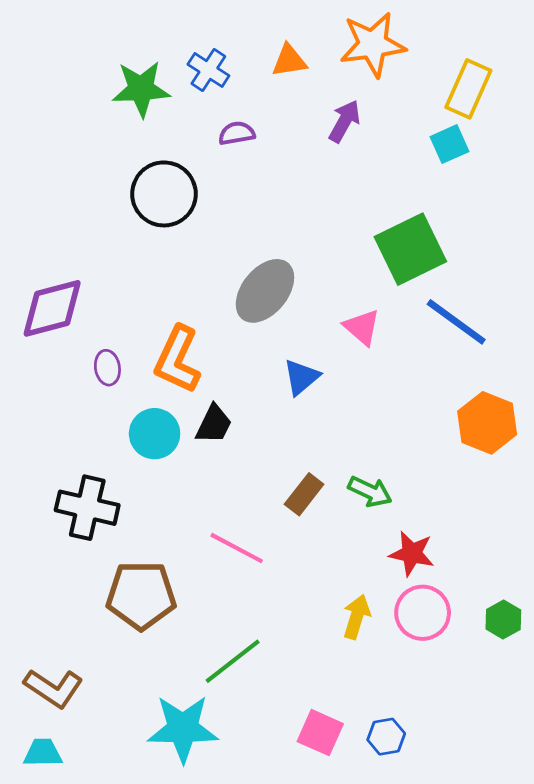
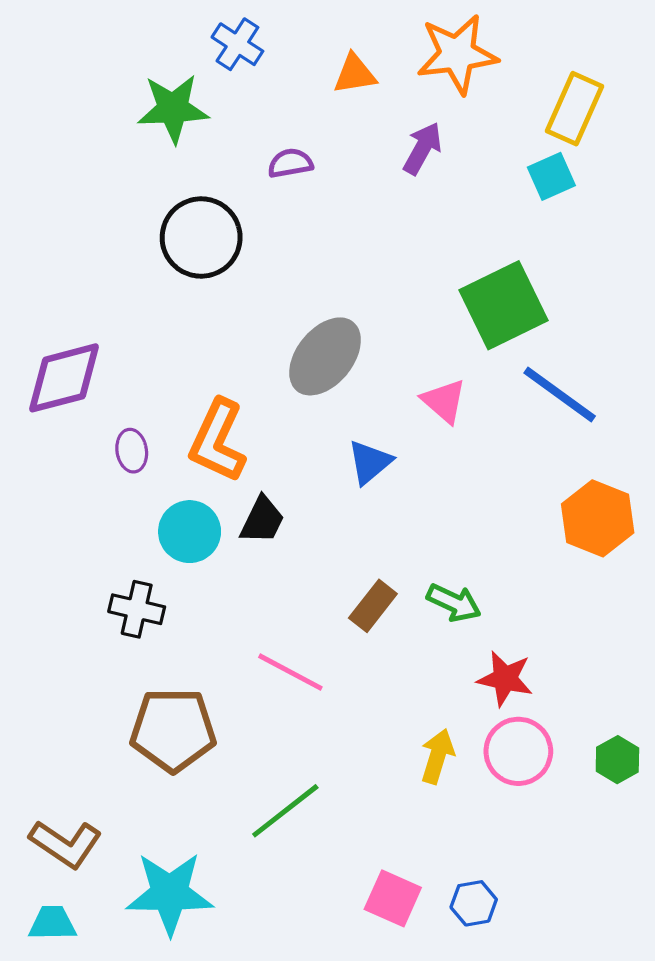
blue cross: (208, 70) -> (237, 44), moved
black cross: (87, 508) -> (137, 609), moved, size x0.7
cyan star: (183, 729) -> (170, 893), moved

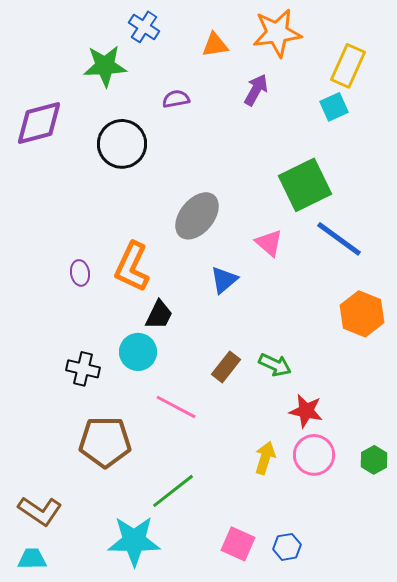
purple diamond: (64, 378) -> (39, 123), moved
cyan circle: (190, 532) -> (138, 352), moved
cyan star: (170, 893) -> (134, 541), moved

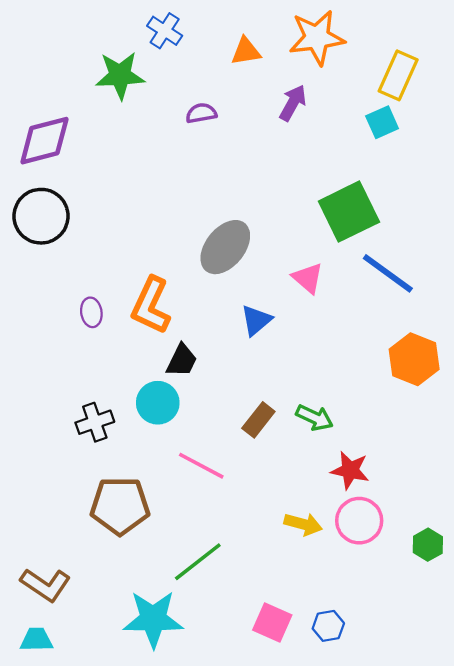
black circle: (122, 144) -> (41, 216), moved
black cross: (83, 369) -> (95, 422), turned -32
yellow arrow: (265, 458) -> (303, 524), turned 88
green hexagon: (374, 460) -> (428, 545), moved

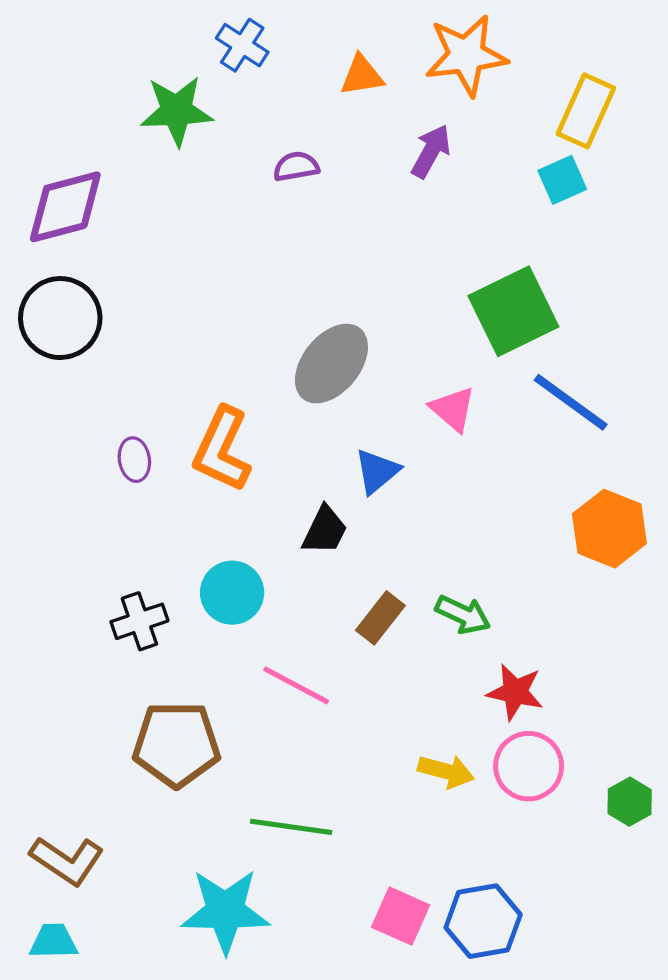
black trapezoid: (182, 360) -> (325, 530), moved
green line: (198, 562) -> (291, 827), turned 46
blue hexagon: (328, 626) -> (483, 921), size x1.6

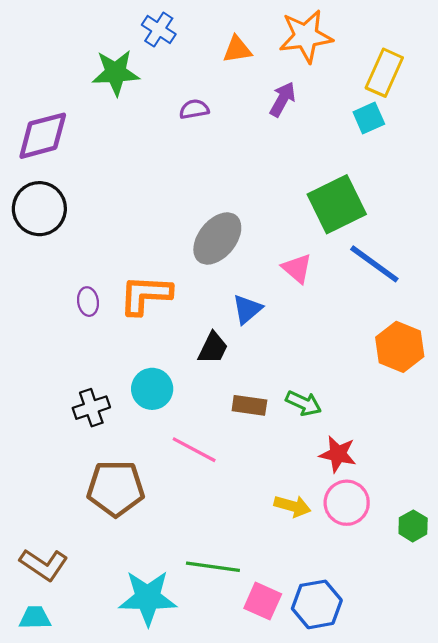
orange L-shape: (222, 449) -> (145, 295), turned 68
brown rectangle: (380, 618) -> (249, 405), turned 60
green line: (291, 827) -> (213, 567), moved

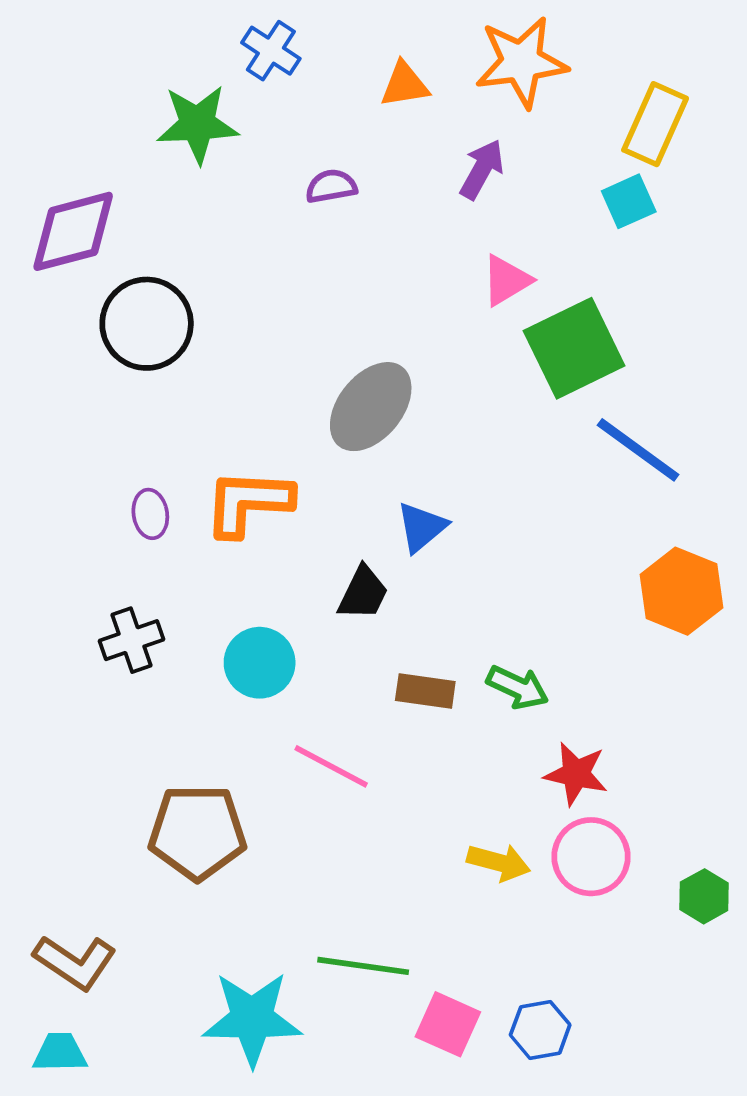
black circle: (39, 209) -> (147, 324), moved
pink triangle: (297, 268) -> (506, 280), moved, turned 48
black cross: (91, 408) -> (131, 640), moved
blue hexagon: (317, 604) -> (540, 1030), size x0.7

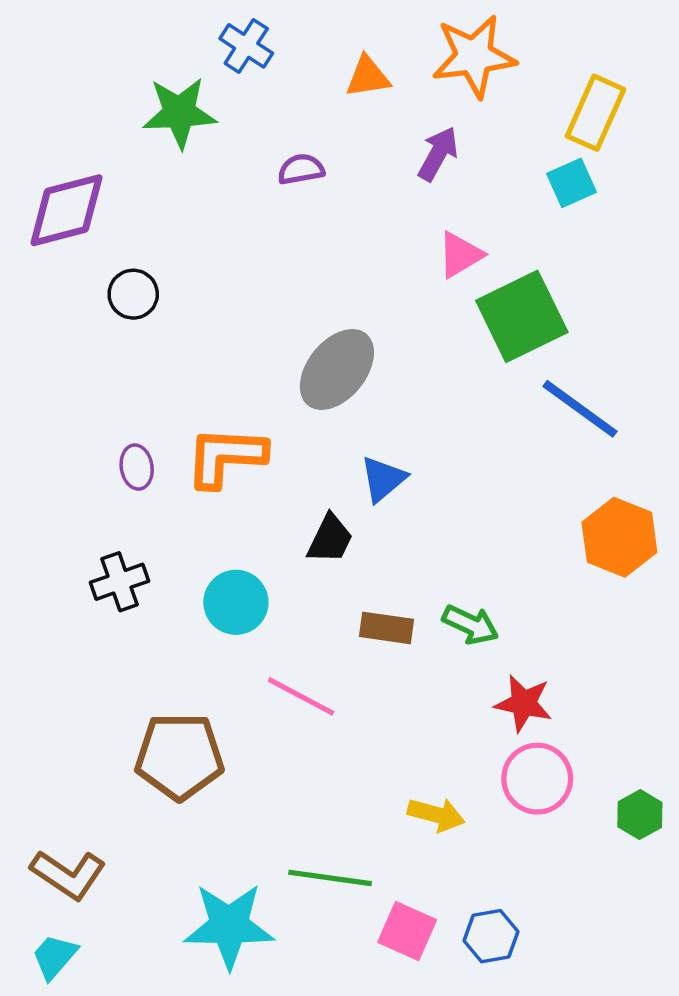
black circle: (147, 324) -> (133, 294), size x0.6
yellow arrow: (499, 862) -> (436, 815), moved
cyan trapezoid: (60, 1053) -> (54, 957), turned -48

